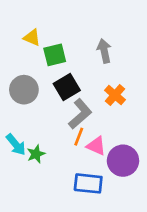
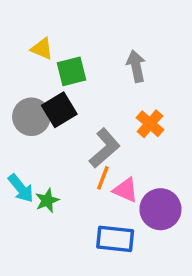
black square: (67, 87) -> (59, 110), moved

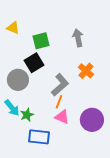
yellow triangle: (42, 49) -> (13, 28), moved
gray circle: (31, 117) -> (18, 80), moved
pink triangle: (126, 190) -> (62, 117), moved
blue rectangle: (115, 239) -> (39, 137), moved

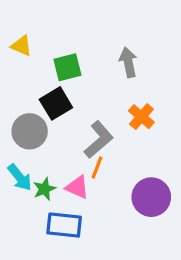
pink triangle: (62, 117) -> (77, 187), moved

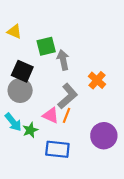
gray arrow: (128, 62) -> (63, 60), moved
black square: (56, 103) -> (22, 71), moved, turned -35
pink triangle: (77, 187) -> (51, 115), moved
blue rectangle: (64, 225) -> (57, 149), moved

